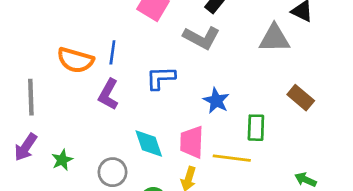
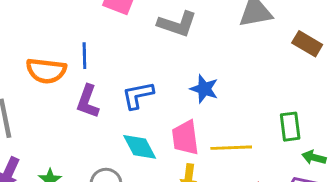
blue L-shape: (161, 78) -> (138, 95), moved
brown rectangle: (301, 98) -> (307, 44), moved
green rectangle: (256, 128) -> (290, 127), moved

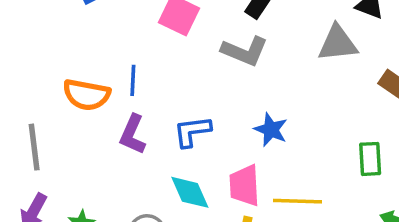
green rectangle: (290, 127) -> (370, 159), moved

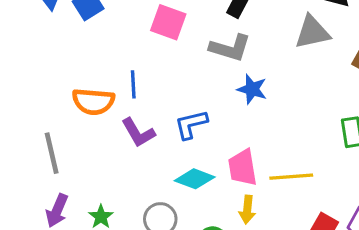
blue star: (271, 130) -> (252, 89), moved
purple L-shape: (133, 134) -> (138, 133), turned -48
cyan diamond: (190, 192) -> (195, 179), turned -39

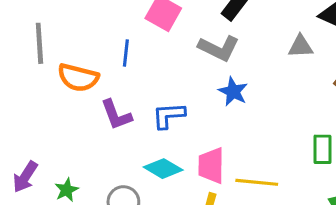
gray triangle: (312, 32) -> (300, 46), size x0.7
blue line: (133, 84) -> (126, 53), moved
gray line: (52, 153) -> (39, 43), moved

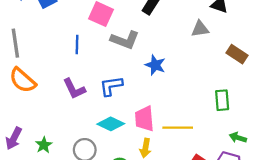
gray L-shape: (219, 48) -> (125, 40), moved
orange semicircle: (78, 78) -> (23, 80), moved, turned 32

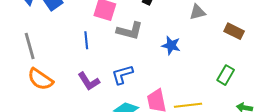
blue star: (155, 65) -> (171, 45), moved
green rectangle: (222, 100) -> (226, 75), turned 42

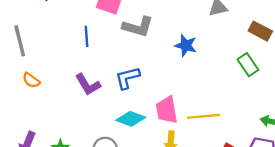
green rectangle: (226, 75) -> (248, 65), moved, turned -66
orange semicircle: (40, 79) -> (31, 80), size x0.6

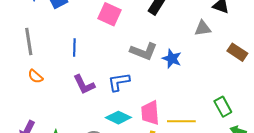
gray L-shape: (138, 27) -> (144, 51), moved
blue line: (87, 36) -> (74, 47), moved
green rectangle: (248, 65) -> (223, 107), moved

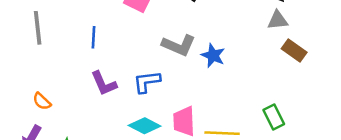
gray triangle: (203, 28) -> (278, 20), moved
orange semicircle: (35, 76) -> (42, 101), moved

